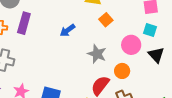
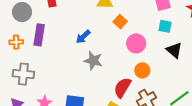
pink circle: (131, 45) -> (136, 43), moved
gray star: (97, 54) -> (93, 61), moved

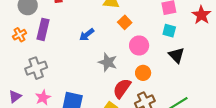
orange cross: (16, 42) -> (20, 35), turned -32
gray star: (93, 61) -> (108, 62), moved
gray cross: (23, 74) -> (36, 68), moved, turned -30

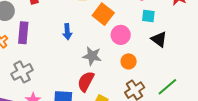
orange square: (125, 22) -> (103, 14), size x1.5
blue arrow: (87, 35) -> (67, 32), turned -49
red semicircle: (122, 88) -> (86, 81), moved

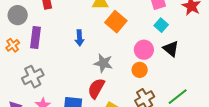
cyan square: (148, 16) -> (161, 25), turned 32
pink circle: (121, 35) -> (144, 50), moved

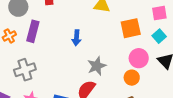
orange square: (116, 22) -> (131, 28), moved, turned 30
gray star: (103, 63) -> (97, 66), turned 30

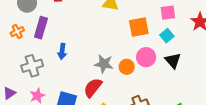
blue arrow: (76, 38) -> (62, 51), moved
gray star: (97, 66) -> (104, 64), turned 30
orange circle: (132, 78) -> (127, 67), moved

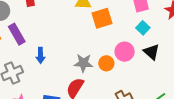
orange square: (139, 27) -> (102, 18), moved
purple rectangle: (41, 28) -> (17, 34), turned -40

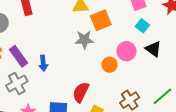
purple rectangle: (17, 34) -> (19, 56), moved
gray star: (83, 63) -> (84, 40), moved

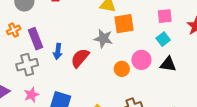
black triangle: (153, 49) -> (168, 64), turned -42
red semicircle: (81, 92) -> (80, 58), moved

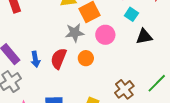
pink circle: (141, 60) -> (105, 35), moved
orange circle: (122, 69) -> (86, 58), moved

